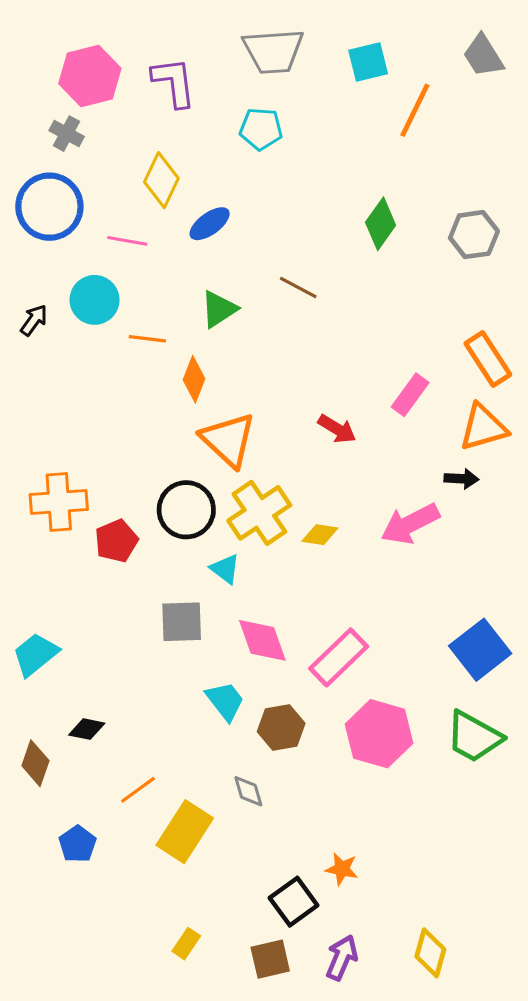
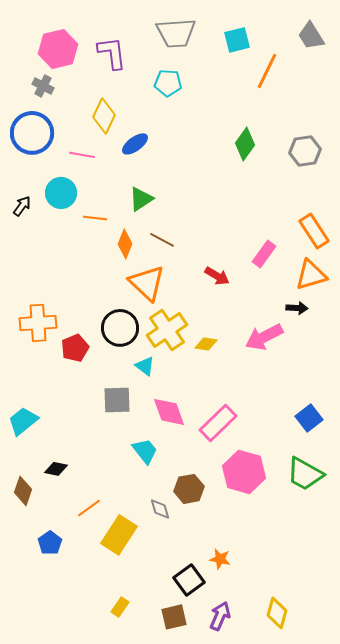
brown line: (298, 287) -> (162, 240), moved
blue square: (480, 650) -> (309, 418), size x0.7
brown hexagon: (281, 727) -> (189, 489), moved

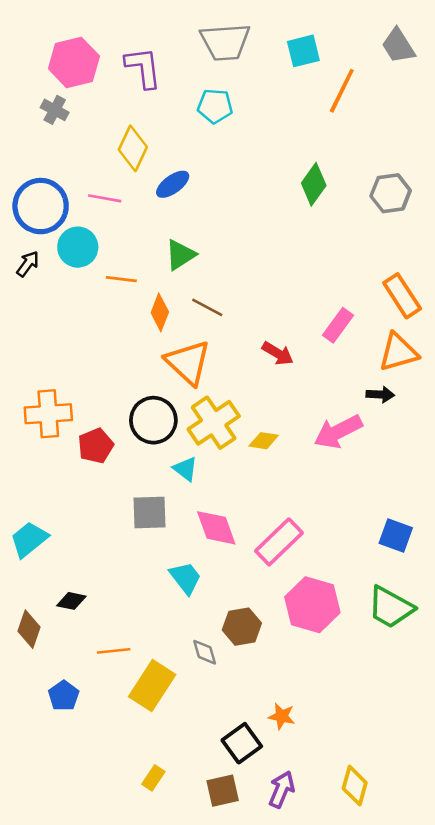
blue circle: (32, 133) -> (41, 206), moved
blue square: (309, 418) -> (396, 536), turned -32
orange line: (89, 508) -> (114, 651), turned 30

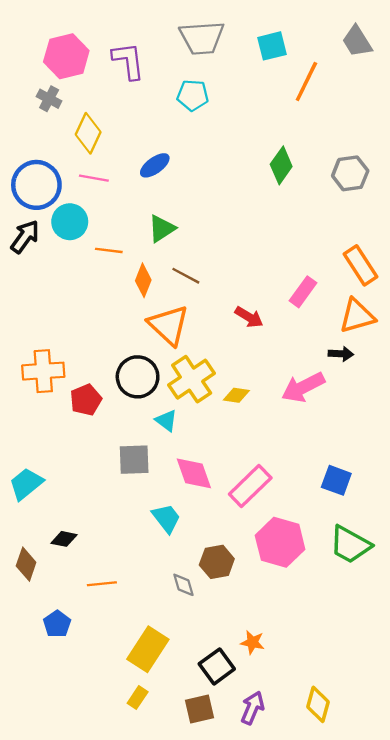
yellow diamond: (133, 148) -> (88, 133), moved
black arrow: (28, 264) -> (25, 237), size x1.4
blue square: (396, 536) -> (336, 480), moved
yellow rectangle: (152, 686) -> (148, 649), moved

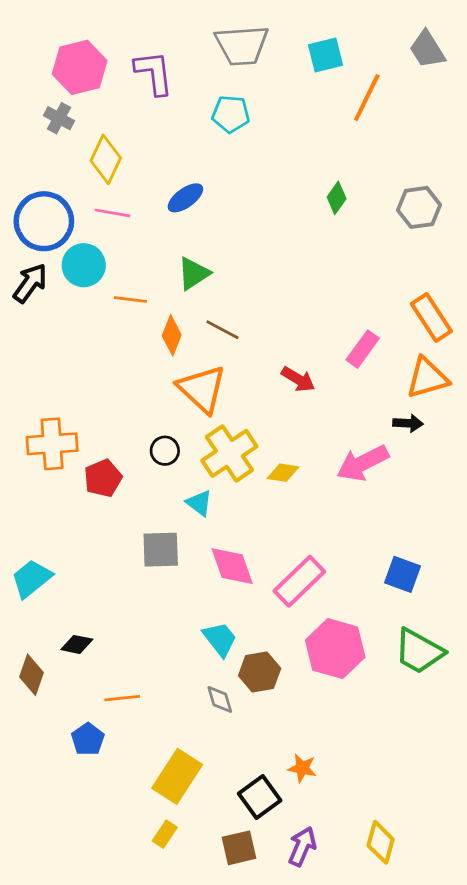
green diamond: (281, 165) -> (337, 198), size x0.7
black circle: (138, 377) -> (165, 451), size x0.6
cyan trapezoid: (166, 518) -> (220, 639), moved
blue pentagon: (57, 624) -> (88, 739), moved

